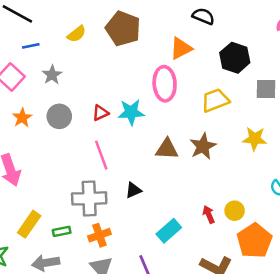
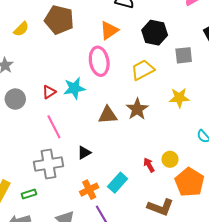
orange cross: (99, 235) -> (89, 190), moved

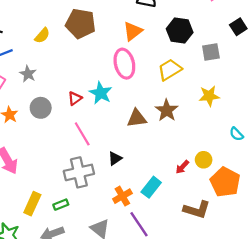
cyan star: (74, 88) -> (101, 93), turned -30
red arrow: (149, 165) -> (182, 167), turned -104

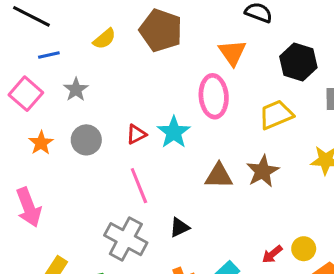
orange triangle: (133, 31) -> (232, 53), turned -36
gray cross: (79, 172) -> (126, 239), turned 32

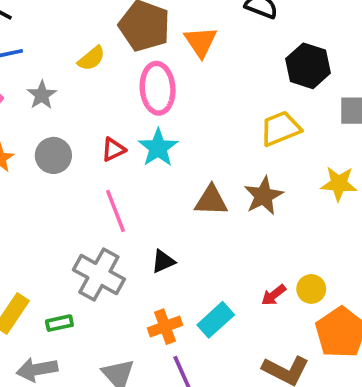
yellow semicircle: (104, 39) -> (91, 58), moved
orange triangle: (232, 53) -> (201, 42), moved
pink ellipse: (214, 96) -> (158, 88), moved

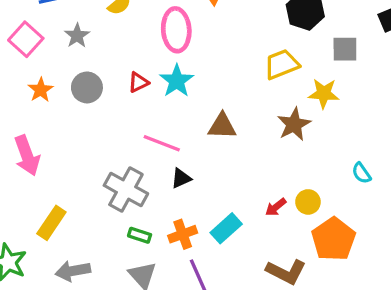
yellow star: (339, 184) -> (324, 93), moved
brown star: (263, 196) -> (294, 124), moved
pink line: (115, 211) -> (162, 143), moved, turned -48
green rectangle: (59, 323) -> (140, 235), moved, turned 30

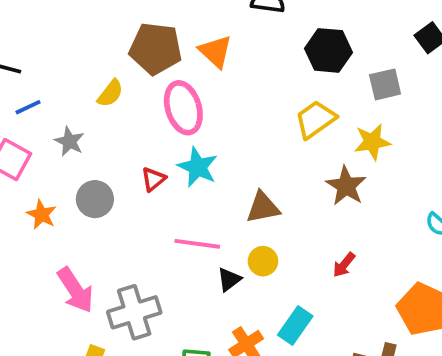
pink arrow: (27, 156) -> (75, 290), moved
gray cross: (126, 190) -> (134, 312), moved, turned -33
yellow circle: (308, 202) -> (263, 261), moved
red arrow: (276, 207) -> (344, 265), moved

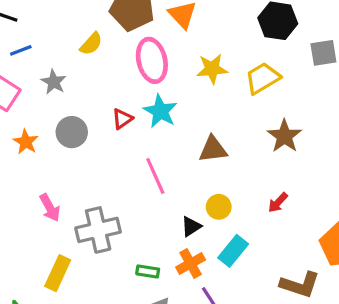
yellow star: (372, 142) -> (212, 69), moved
pink line: (197, 244) -> (155, 176), turned 54
yellow circle: (263, 261) -> (219, 207), moved
black triangle: (229, 279) -> (191, 226), moved
pink arrow: (75, 290) -> (50, 208), size x0.7

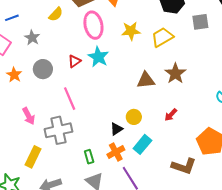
brown triangle: (213, 149) -> (146, 80), moved
pink line: (155, 176) -> (70, 99), moved
green rectangle: (148, 271) -> (89, 157), turned 64

